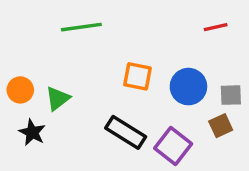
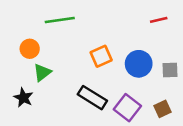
orange square: (137, 76) -> (101, 56), turned -35
orange circle: (20, 90) -> (30, 49), moved
brown square: (221, 126) -> (162, 109), moved

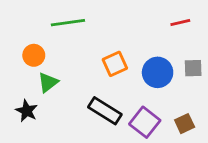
gray square: (170, 70) -> (193, 68), moved

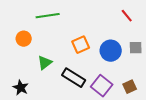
red line: (180, 23) -> (127, 16), turned 64
green triangle: (48, 82) -> (45, 63), moved
black star: (27, 111) -> (21, 88), moved

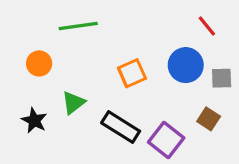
blue circle: (111, 51) -> (186, 65), moved
brown square: (130, 87) -> (209, 119), moved, turned -32
black star: (21, 88) -> (34, 120), moved

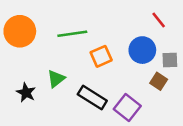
green line: (78, 26) -> (72, 34), moved
orange circle: (39, 63) -> (20, 31), moved, size x1.6
brown square: (209, 119) -> (159, 81), moved

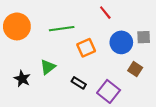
red line: (159, 20) -> (105, 13), moved
gray square: (170, 60) -> (144, 37), moved
black rectangle: (92, 98) -> (79, 83), size x0.6

